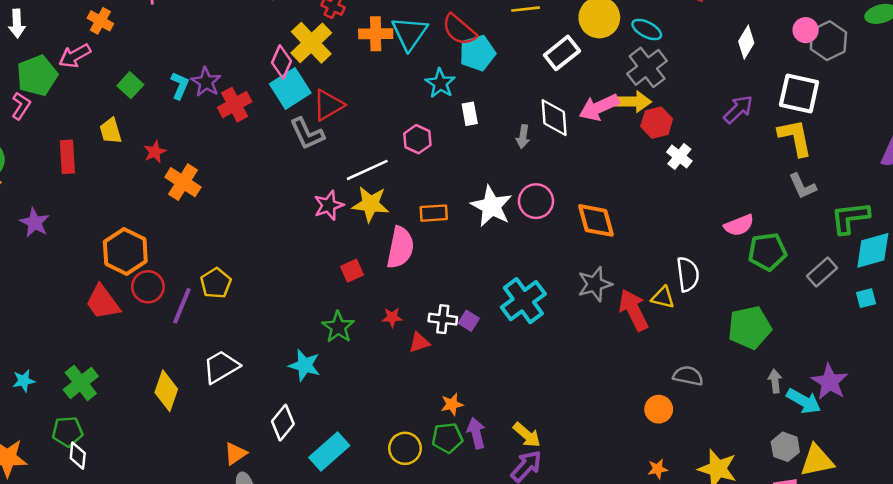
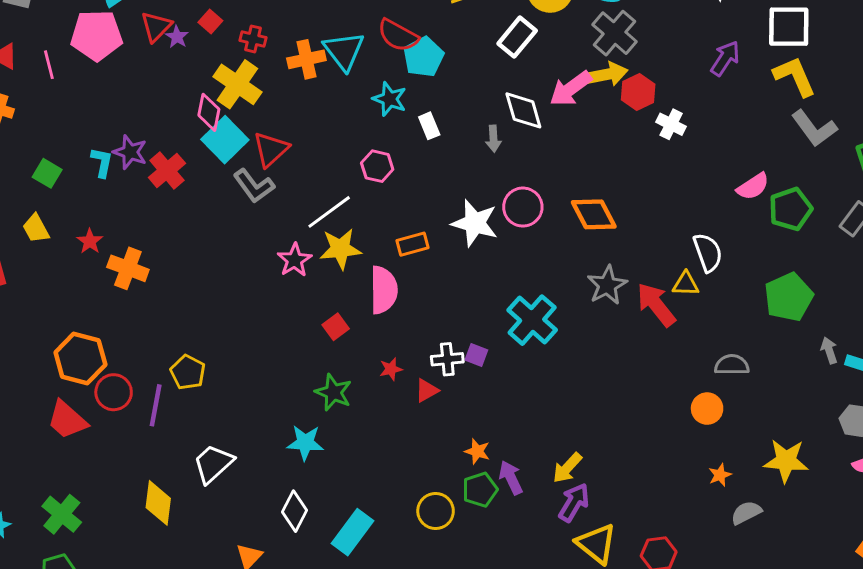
gray L-shape: (803, 186) -> (814, 128), size x1.4
orange star: (452, 404) -> (477, 451), turned -30
yellow arrow: (527, 435) -> (567, 468), turned 104

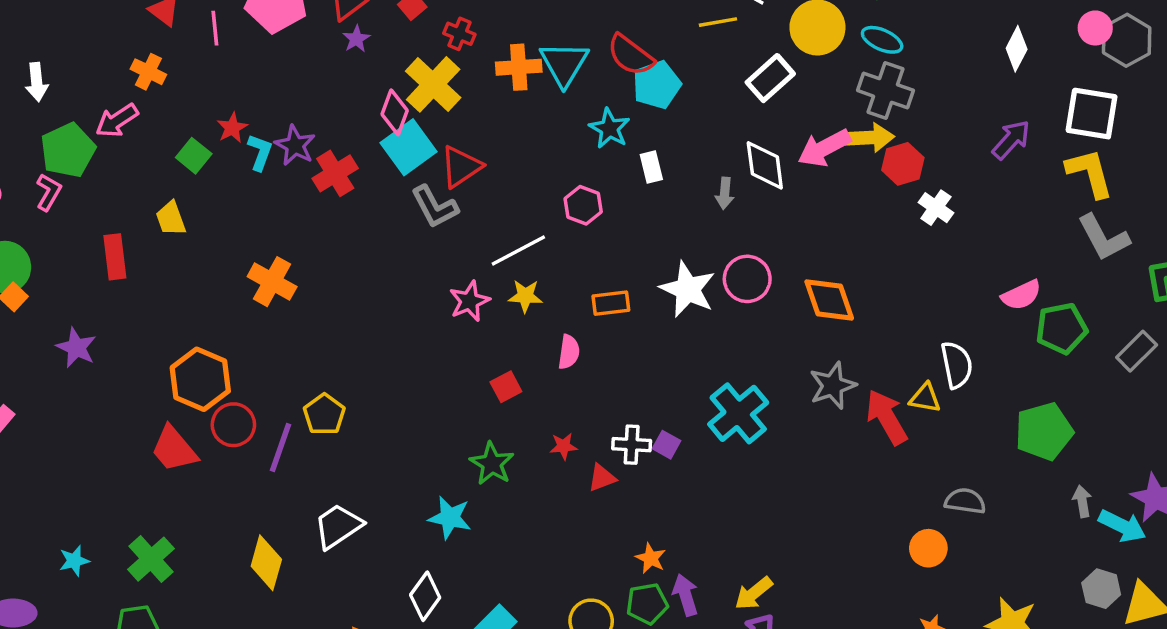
gray cross: (615, 33) -> (885, 90), turned -30
purple star: (177, 37) -> (356, 39), moved
red star: (90, 241) -> (232, 128), moved
yellow star: (340, 249) -> (525, 296), size x0.7
pink semicircle: (384, 290) -> (569, 352), size x0.6

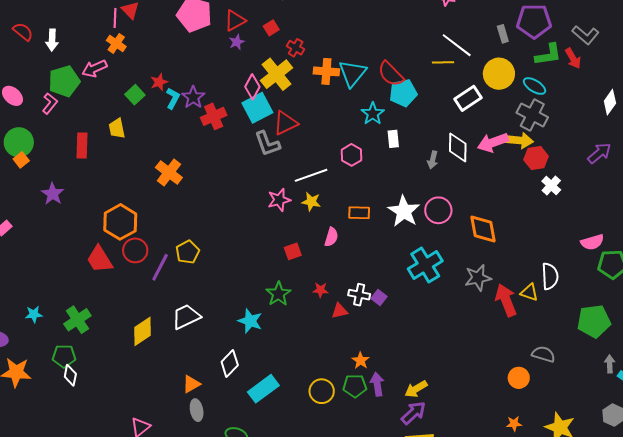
pink line: (215, 28) -> (115, 18), moved
cyan cross: (738, 413) -> (425, 265), moved
yellow diamond: (266, 563) -> (142, 331), turned 32

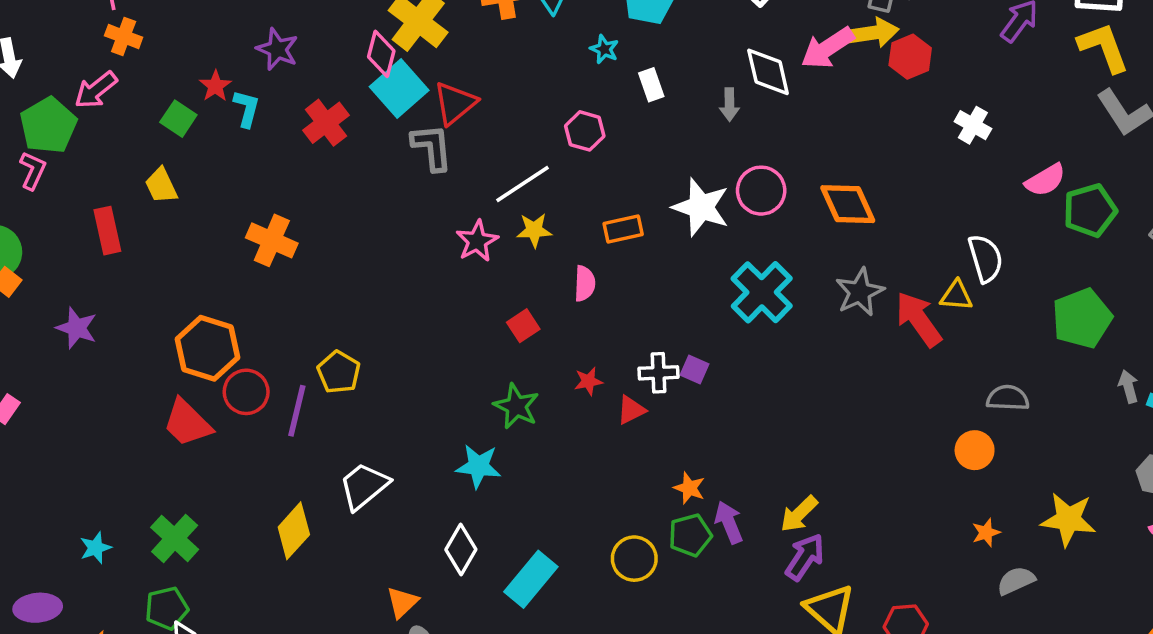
purple star: (193, 97) -> (277, 49), moved
cyan star: (373, 114) -> (604, 49), size x0.7
gray L-shape: (267, 144) -> (432, 147), turned -152
white cross: (551, 185) -> (973, 125), moved

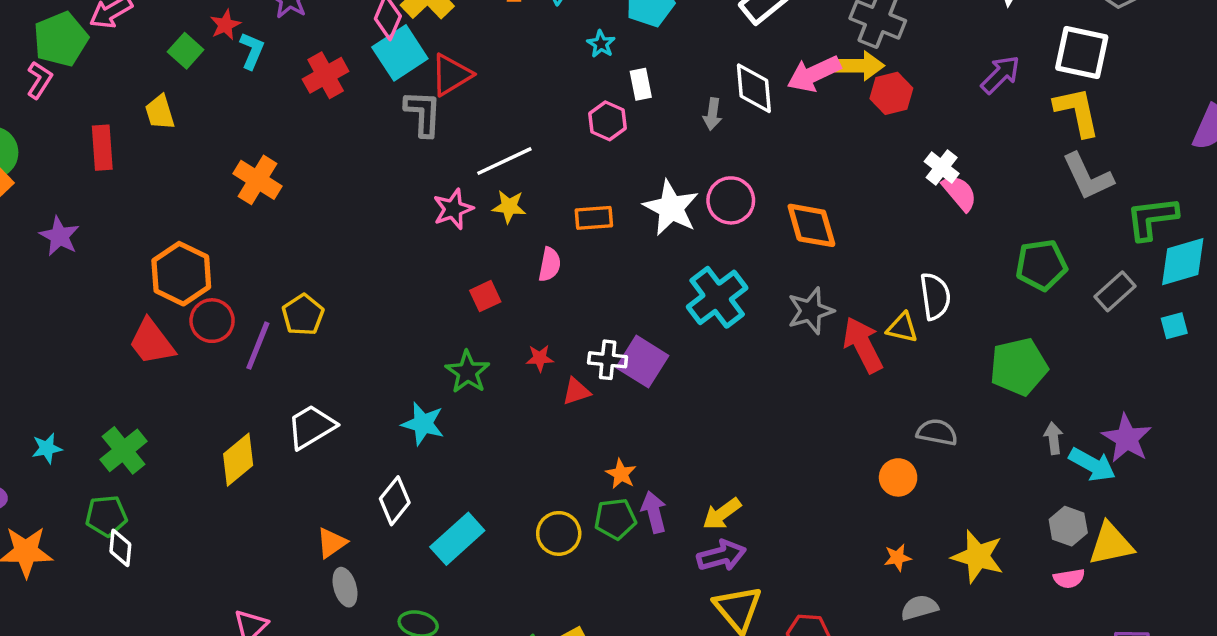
pink hexagon: (585, 131) -> (607, 121), moved
pink semicircle: (1045, 180) -> (960, 193), moved, turned -108
purple square: (694, 369) -> (642, 362), size x1.8
purple arrow: (805, 557) -> (721, 556), turned 33

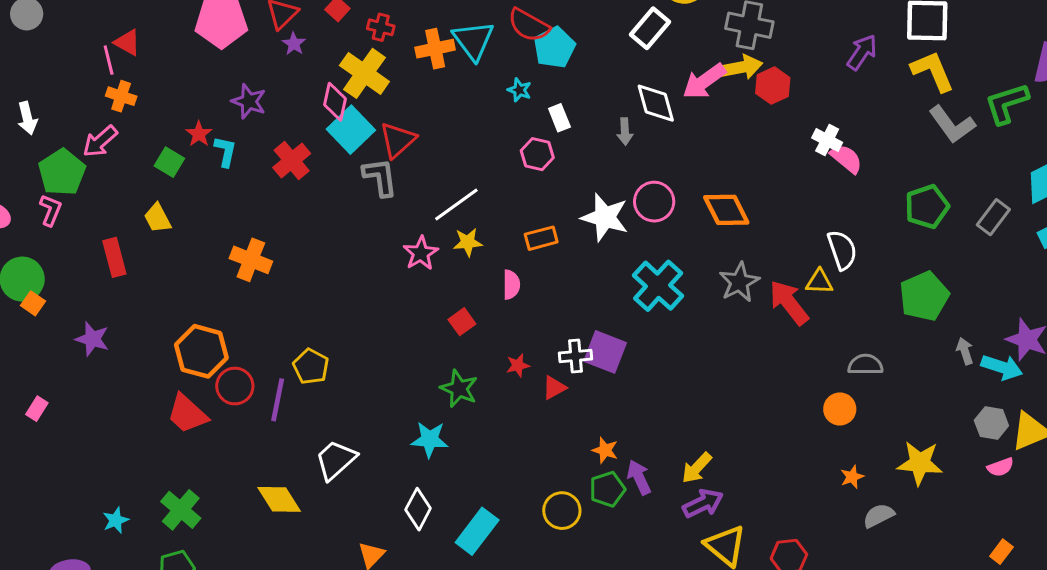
green L-shape: (1152, 218) -> (1007, 103), moved
yellow diamond: (238, 460) -> (279, 499), turned -72

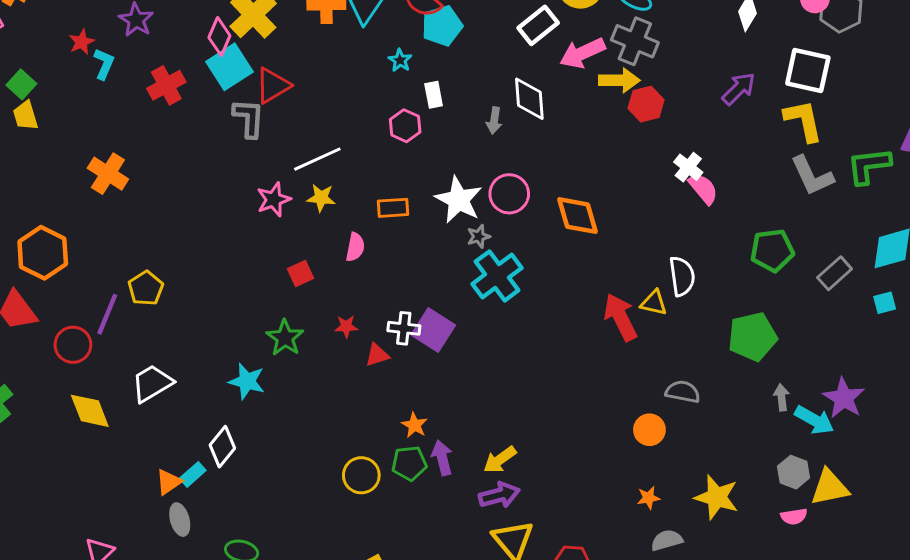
pink arrow: (704, 81) -> (582, 53), moved
green square: (169, 162) -> (21, 84), moved
gray star: (739, 282) -> (479, 236), moved, size x0.6
red circle: (235, 386) -> (73, 345), moved
cyan rectangle: (477, 531) -> (193, 474), moved, size x0.6

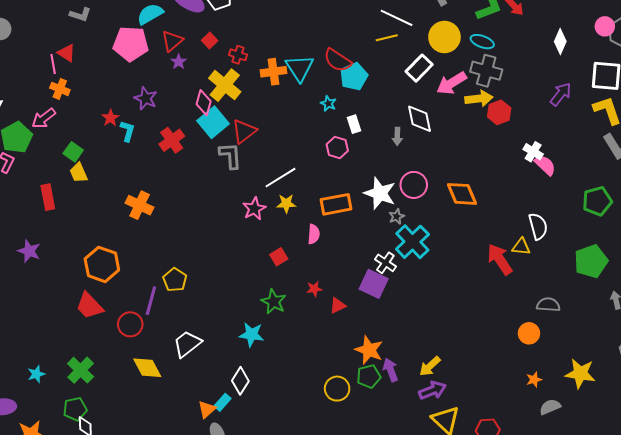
orange rectangle: (393, 208) -> (336, 204), size x1.4
white cross: (404, 328) -> (385, 263), moved, turned 35
orange star: (415, 425) -> (369, 350), size x1.6

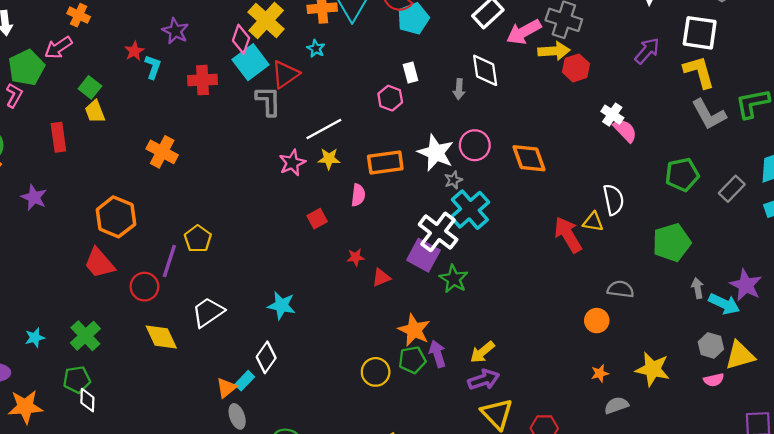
cyan star: (328, 103) -> (316, 49), moved
red cross: (172, 140) -> (203, 80), turned 30
white cross: (385, 263) -> (438, 232), size x1.6
green star: (274, 302) -> (454, 279), moved

